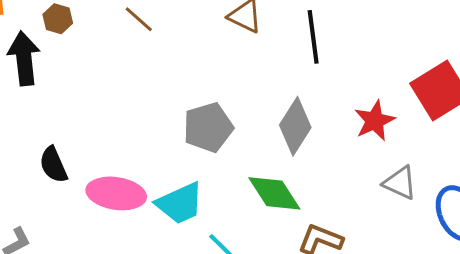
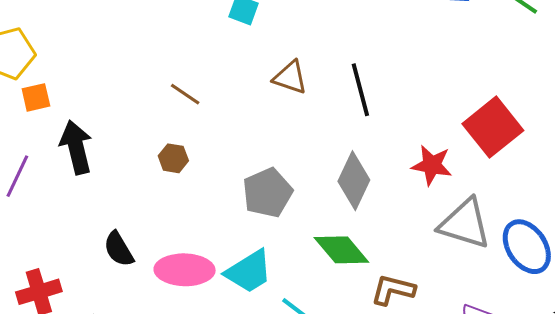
brown hexagon: (58, 19) -> (173, 158), moved
red star: (375, 121) -> (432, 165), turned -30
gray triangle: (400, 183) -> (465, 224), size x1.5

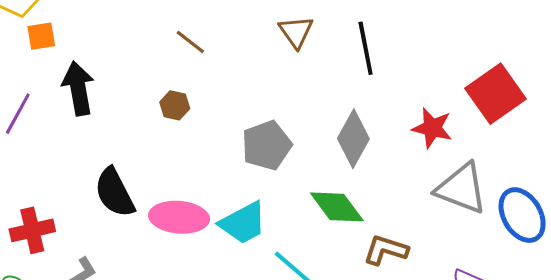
brown triangle: (290, 77) -> (296, 32), turned 33
black semicircle: (119, 249) -> (115, 193), size x1.4

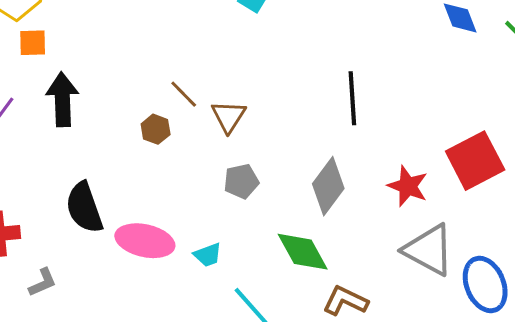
brown triangle: (296, 32) -> (229, 116), moved
brown line: (190, 42) -> (184, 94), moved
gray pentagon: (267, 145) -> (241, 181), size x0.7
cyan trapezoid: (243, 223) -> (208, 255), size x0.6

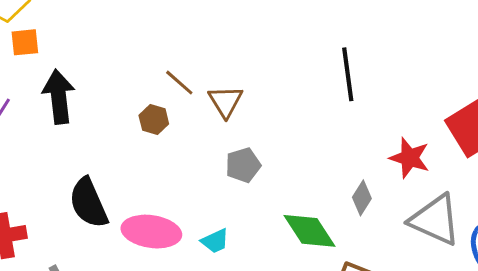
gray diamond: (328, 186) -> (362, 198), moved, size x0.6

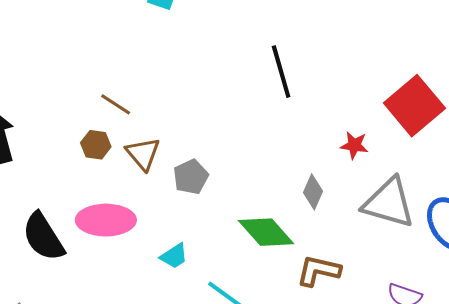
brown triangle: (226, 101) -> (143, 154), moved
red star: (410, 158) -> (354, 145), size x0.7
pink ellipse: (151, 232) -> (106, 220), moved

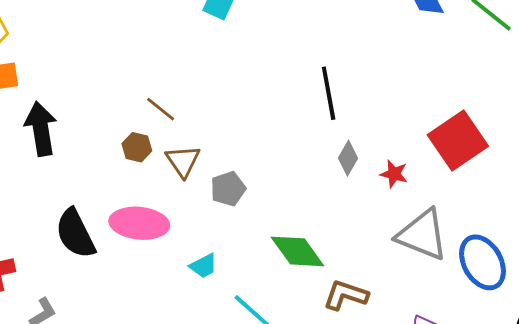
gray diamond: (313, 192) -> (348, 158), moved

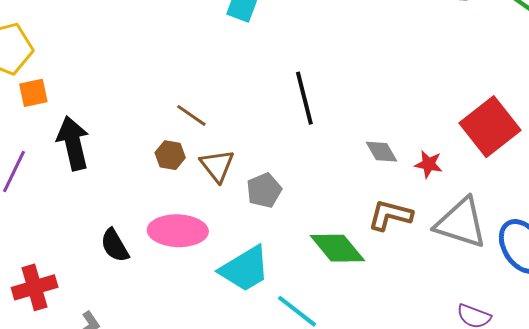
black line: (329, 93) -> (304, 98), moved
gray diamond: (348, 158) -> (382, 152), turned -56
black semicircle: (75, 234) -> (115, 245), size x0.7
cyan trapezoid: (204, 266) -> (245, 269), size x1.8
brown L-shape: (346, 295) -> (390, 215), moved

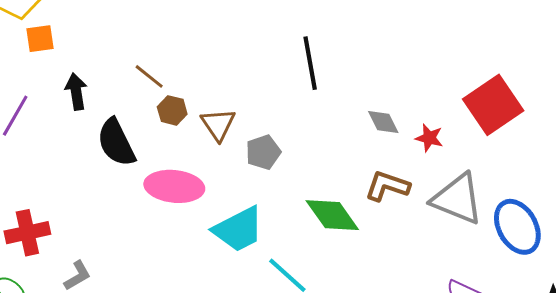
brown line: (191, 115) -> (149, 76), moved
black arrow: (73, 143) -> (76, 92), size x0.7
black semicircle: (115, 245) -> (116, 143), moved, size x1.4

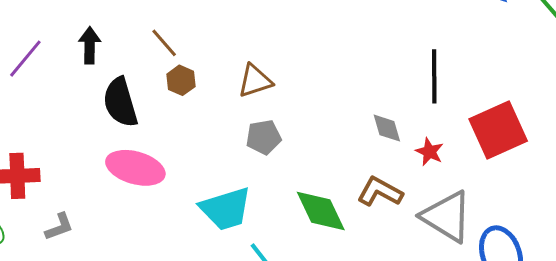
black line: (310, 63) -> (434, 76), moved
brown triangle: (218, 124) -> (255, 81), moved, turned 36
pink ellipse: (174, 186) -> (135, 168), moved

